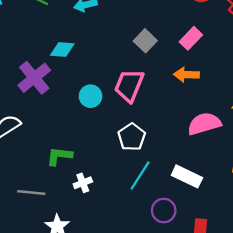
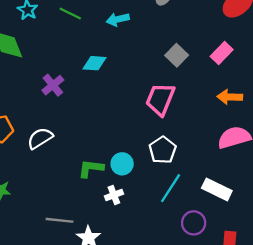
orange arrow: (186, 75) -> (230, 97), moved
purple cross: (34, 78) -> (53, 85), moved, size x0.7
cyan circle: (91, 96) -> (122, 164), moved
gray line: (31, 192) -> (60, 220), moved

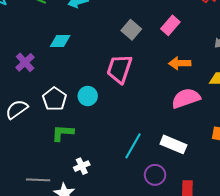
white pentagon: (163, 150) -> (55, 99), moved
cyan circle: (122, 164) -> (88, 96), moved
white cross: (114, 195) -> (82, 166), moved

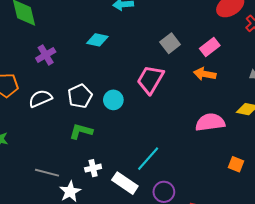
purple cross: (25, 62) -> (46, 55), moved
orange arrow: (180, 63) -> (205, 74), moved
white rectangle: (173, 144) -> (125, 183), moved

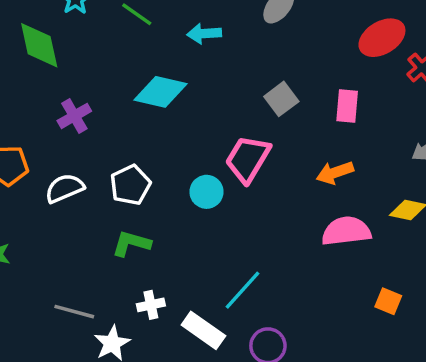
cyan diamond: (97, 40) -> (161, 92), size x1.4
pink rectangle: (210, 47) -> (347, 106), turned -48
orange arrow: (205, 74) -> (335, 173), moved, turned -30
cyan circle: (113, 100) -> (206, 192), moved

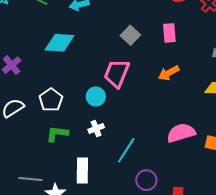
pink semicircle: (346, 231) -> (181, 133), moved
white cross: (151, 305) -> (96, 128), moved
white rectangle: (203, 330) -> (82, 171), moved, turned 65

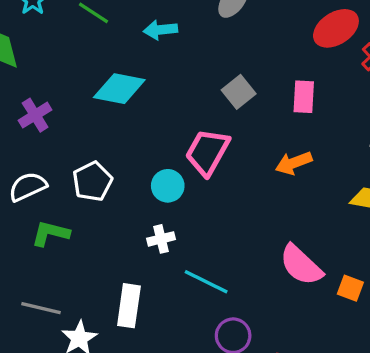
pink semicircle: (181, 133) -> (301, 265), turned -128
green L-shape: (57, 134) -> (50, 233), moved
cyan line: (126, 150) -> (206, 282), turned 76

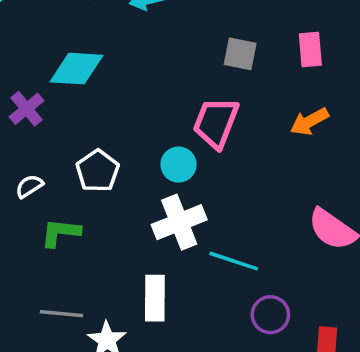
cyan diamond: (119, 89) -> (76, 69), moved
gray square: (239, 92) -> (240, 54), turned -32
white semicircle: (28, 187) -> (29, 186), size x0.7
white cross: (161, 239) -> (179, 222), size x1.8

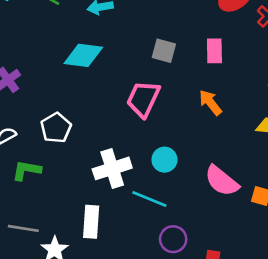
cyan diamond: (76, 69) -> (83, 55), moved
orange arrow: (309, 122) -> (210, 102), turned 76
cyan circle: (179, 165) -> (164, 160), moved

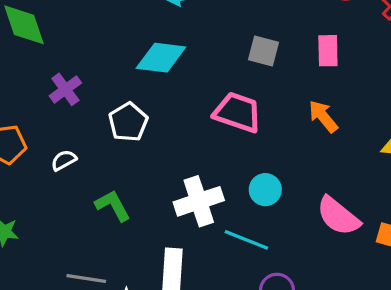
pink trapezoid: (143, 99) -> (238, 112), turned 84
white pentagon: (56, 128) -> (128, 122), moved
green L-shape: (27, 170) -> (113, 205), moved, turned 52

